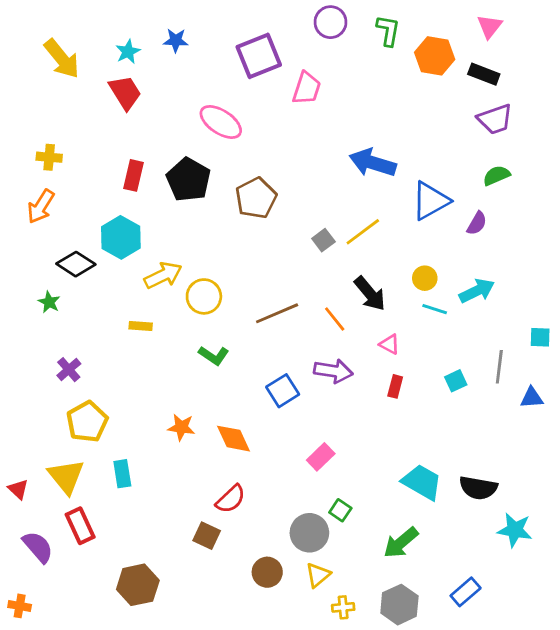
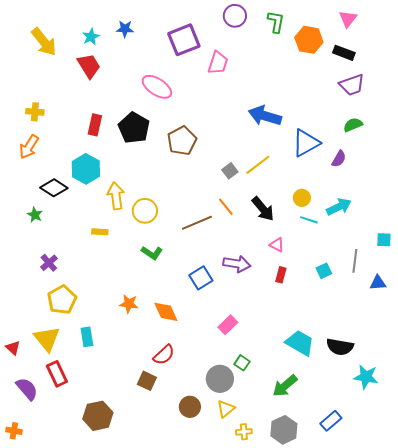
yellow arrow: (163, 275) -> (116, 196), turned -72
orange line: (335, 319) -> (226, 207), moved

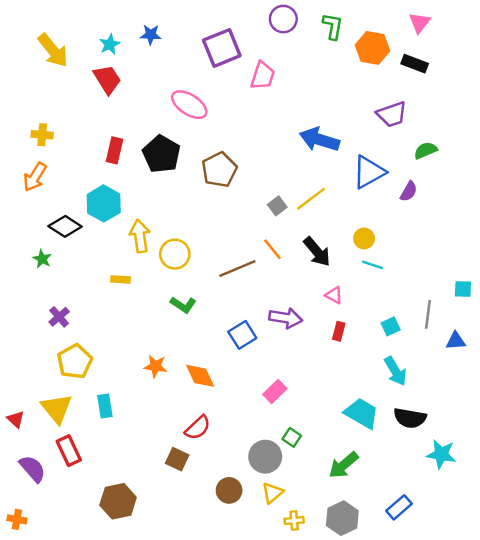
purple trapezoid: (352, 85) -> (392, 114), moved
cyan arrow: (339, 207) -> (395, 371), moved, turned 85

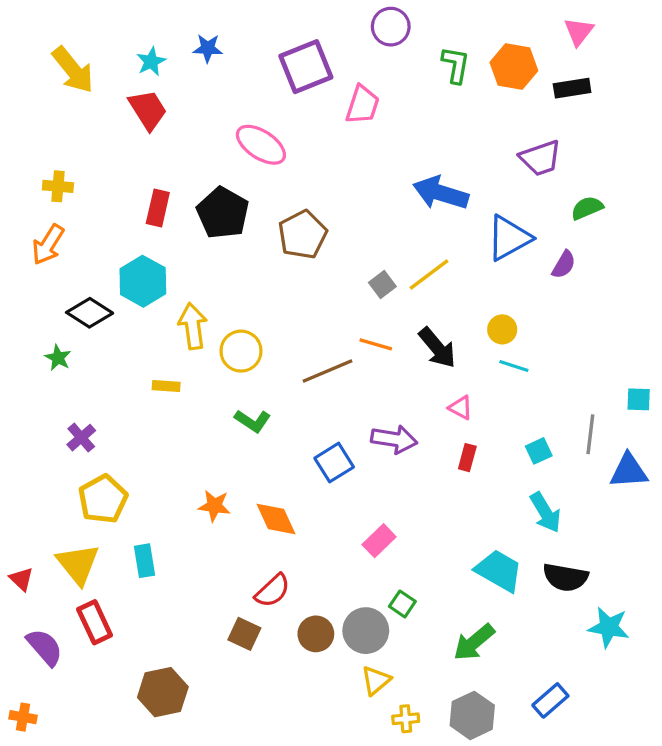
green L-shape: (333, 26) -> (456, 65), moved
black rectangle: (415, 64) -> (572, 88), turned -30
orange line: (272, 249) -> (376, 344), turned -35
blue triangle: (456, 341) -> (629, 471), size x1.4
brown circle: (229, 490) -> (316, 634), moved

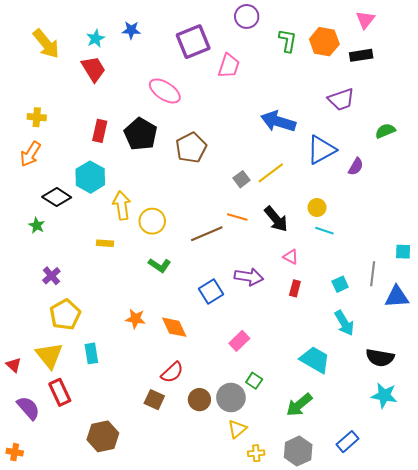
green semicircle: (587, 208) -> (385, 131), moved
black semicircle: (565, 577) -> (380, 358), moved

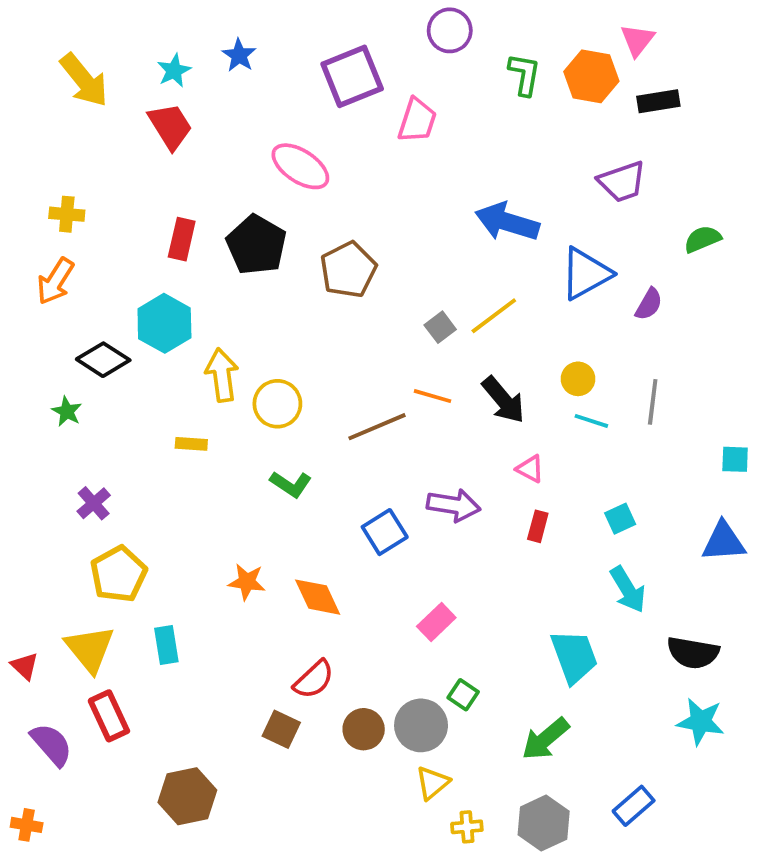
pink triangle: (365, 20) -> (637, 40), moved
blue star: (131, 30) -> (239, 55), turned 30
gray line: (373, 274) -> (653, 402), moved
cyan trapezoid: (315, 360) -> (574, 656), turned 40

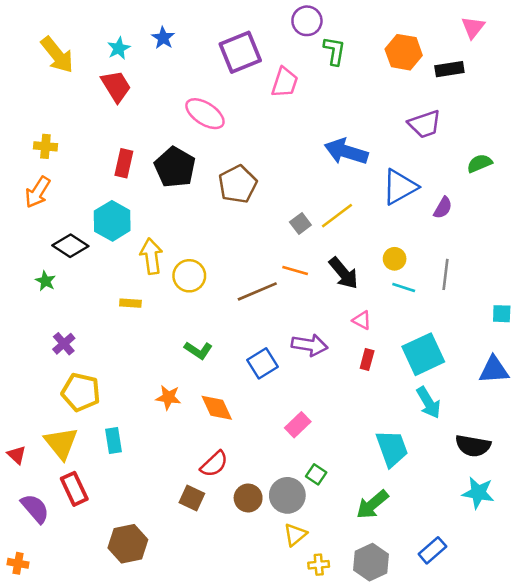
pink triangle: (637, 40) -> (473, 27), moved
green L-shape: (524, 74) -> (334, 51), moved
green L-shape: (291, 484) -> (198, 350), moved
cyan square: (620, 519) -> (423, 354), size x2.0
yellow pentagon: (119, 574) -> (81, 392), turned -30

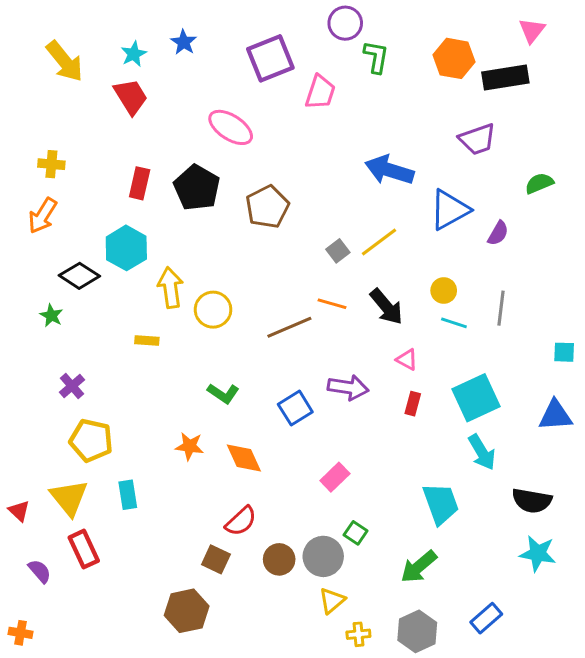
black rectangle: (449, 69) -> (505, 77), size x1.4
purple semicircle: (35, 508) -> (40, 571), size x0.7
brown hexagon: (128, 544) -> (187, 611), moved

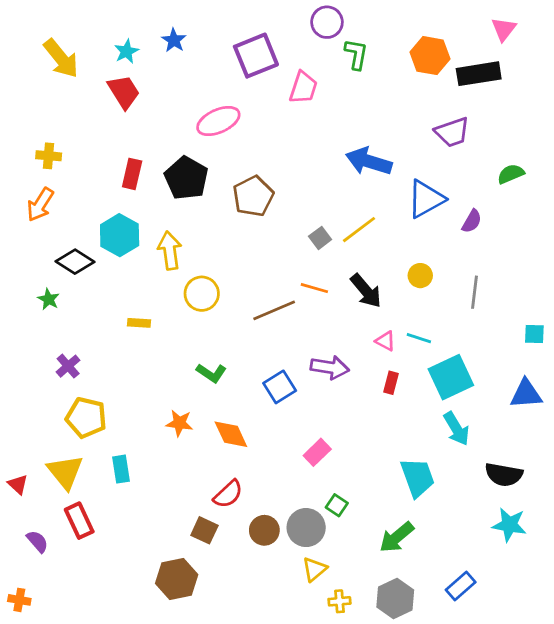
pink ellipse: (231, 127) -> (218, 121), turned -57
yellow arrow: (170, 288) -> (170, 250), moved
cyan line: (454, 323) -> (419, 338), moved

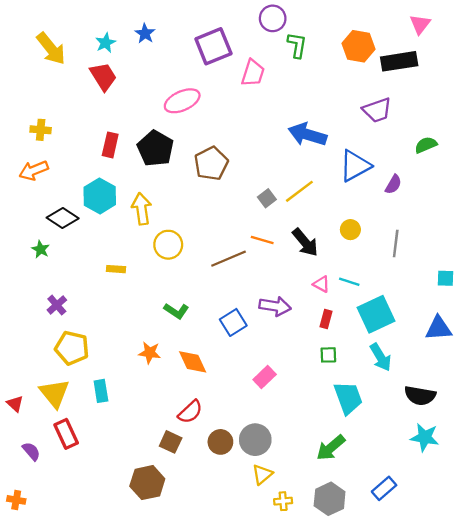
orange arrow: (40, 205) -> (34, 170), turned 36
green square: (337, 505) -> (328, 355), moved, turned -36

